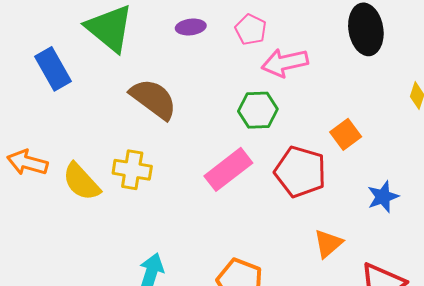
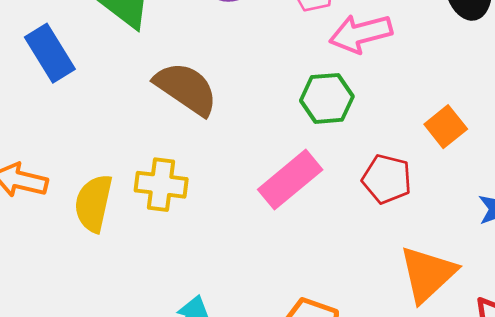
red pentagon: (300, 172) -> (387, 179), size x0.7
yellow semicircle: (81, 182) -> (94, 203), turned 57
orange triangle: (328, 244) -> (428, 274), size x1.5

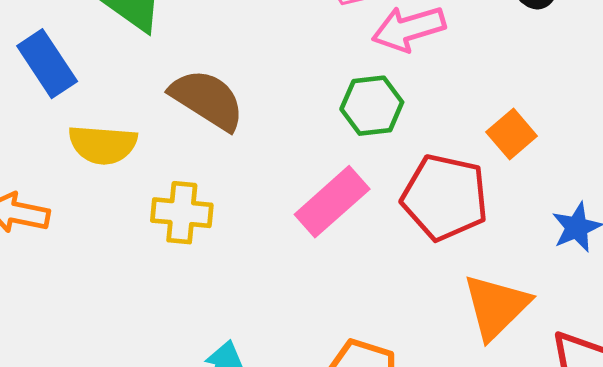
red pentagon: (387, 179) -> (445, 197), size x1.5
yellow semicircle: (94, 203) -> (103, 145), moved, turned -96

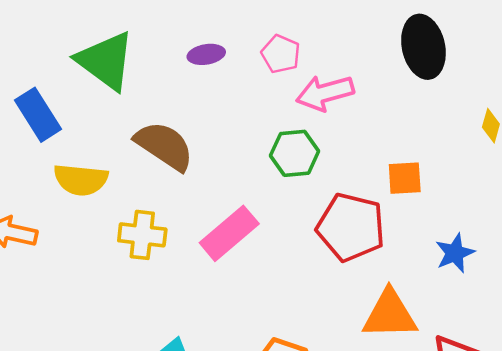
orange square: (512, 134) -> (405, 178), turned 36
pink rectangle: (332, 202) -> (229, 233), moved
orange triangle: (496, 306) -> (390, 314), turned 42

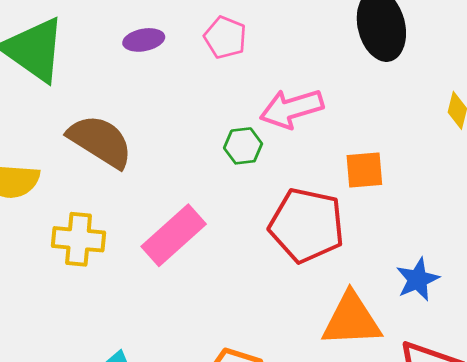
pink arrow: (325, 93) -> (291, 109), moved
green hexagon: (295, 153) -> (243, 146), size x0.7
blue star: (455, 253) -> (418, 279), moved

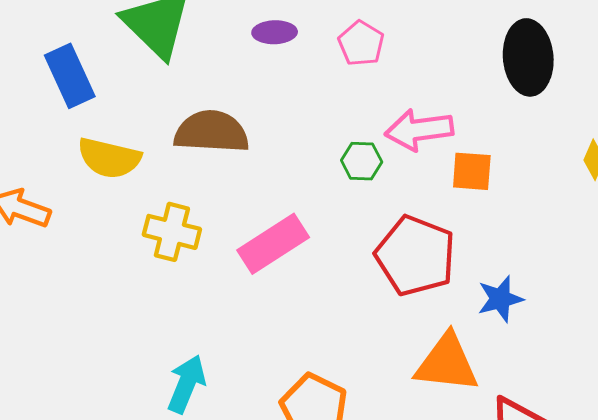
brown semicircle: (100, 141) -> (211, 132), turned -38
orange square: (364, 170) -> (472, 171), moved
blue star: (418, 279) -> (500, 299), moved

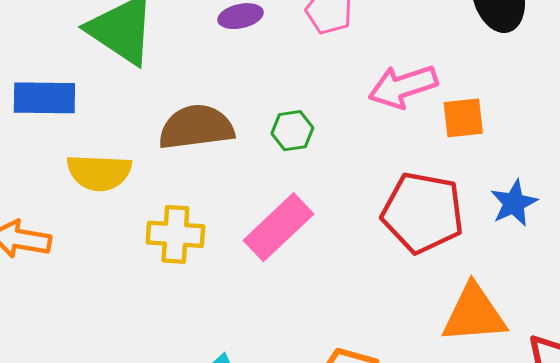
blue rectangle: (70, 76) -> (44, 98), turned -54
green hexagon: (362, 161) -> (292, 131), moved
blue star: (500, 299) -> (514, 203), moved

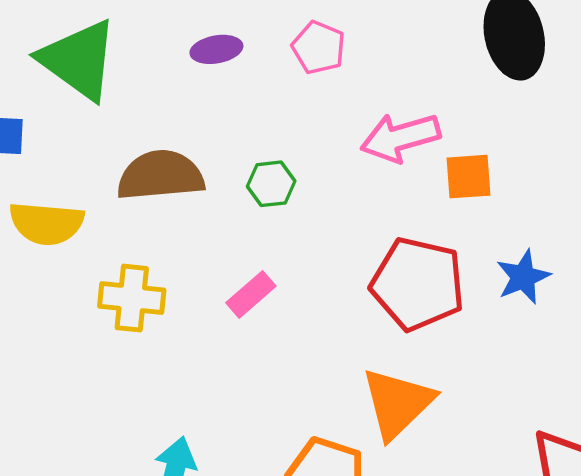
pink rectangle: (279, 227) -> (251, 294), size x0.6
orange triangle: (474, 314) -> (397, 403), moved, turned -42

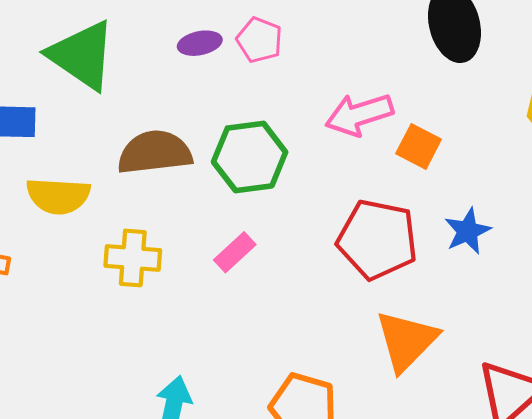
pink pentagon: (319, 48) -> (259, 40), moved
orange square: (469, 177) -> (419, 146), turned 33
green hexagon: (271, 184) -> (250, 157), size x1.8
orange triangle: (397, 403) -> (406, 341), moved

